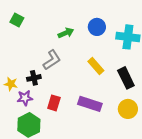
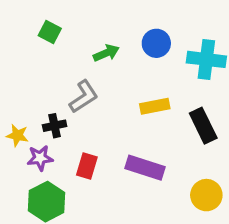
green square: (17, 20) -> (50, 32), moved
yellow rectangle: (96, 66) -> (155, 106), turned -60
yellow circle: (128, 109) -> (206, 195), moved

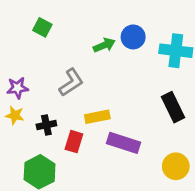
green arrow: (106, 53) -> (104, 45), moved
yellow rectangle: (155, 106) -> (97, 117), moved
black cross: (55, 126) -> (46, 125), moved
purple star: (40, 158) -> (18, 88), moved

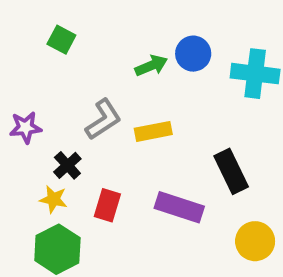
black rectangle: (173, 107) -> (231, 171), moved
yellow star: (15, 115) -> (53, 199), moved
yellow rectangle: (97, 117) -> (153, 131), moved
black cross: (46, 125) -> (67, 165), moved, turned -30

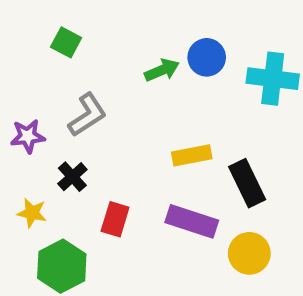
gray L-shape: (103, 119) -> (87, 115), moved
yellow rectangle: (153, 131) -> (192, 155), moved
yellow star: (53, 199) -> (32, 213), moved
yellow circle: (255, 241) -> (249, 253), moved

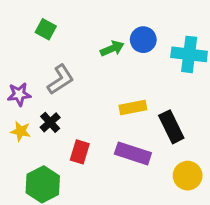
yellow star: (32, 213) -> (21, 131), moved
yellow circle: (249, 253) -> (188, 176), moved

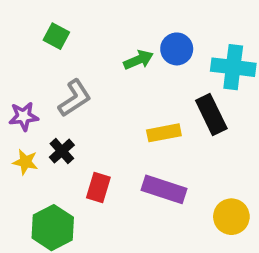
black rectangle: (171, 127) -> (211, 115), moved

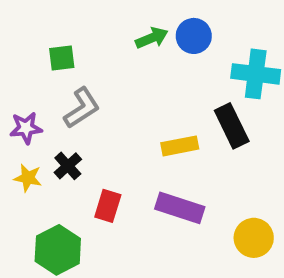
green square: (56, 36) -> (62, 58), moved, turned -35
blue circle: (177, 49) -> (194, 36), moved
green arrow: (138, 60) -> (152, 38), moved

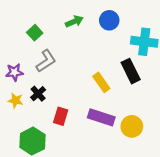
green arrow: (152, 38) -> (74, 21), moved
green square: (62, 58) -> (35, 33), turned -35
yellow rectangle: (180, 146) -> (101, 82), turned 66
yellow circle: (254, 238) -> (132, 126), moved

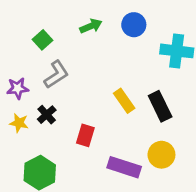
black rectangle: (131, 71) -> (160, 106), moved
red rectangle: (61, 116) -> (85, 135), moved
purple rectangle: (101, 117) -> (124, 167), moved

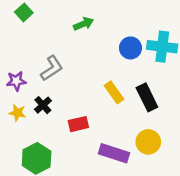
blue circle: (134, 25) -> (130, 48), moved
green square: (43, 40) -> (24, 12), moved
red rectangle: (85, 135) -> (78, 124), turned 60

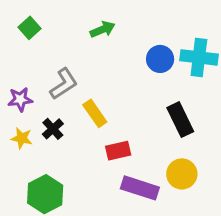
green square: (24, 12) -> (30, 28), moved
yellow rectangle: (114, 92) -> (95, 113), moved
red rectangle: (78, 124) -> (118, 151), moved

